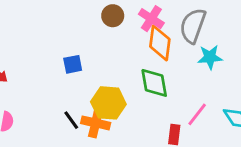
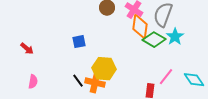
cyan star: (210, 57) -> (175, 37), turned -30
green diamond: (154, 83) -> (154, 40), moved, turned -50

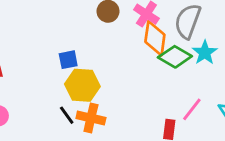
yellow hexagon: (104, 69) -> (82, 85), moved

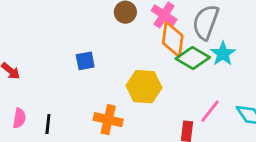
yellow hexagon: (82, 85) -> (144, 87), moved
black line: (67, 115) -> (48, 124), moved, turned 42

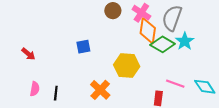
pink line: (210, 111) -> (175, 84), turned 72
orange cross: (108, 120) -> (100, 90), turned 30

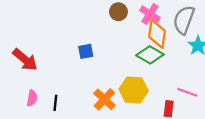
green diamond: (163, 44) -> (150, 55), moved
red arrow: (28, 54) -> (25, 60), size x1.6
yellow hexagon: (127, 66) -> (134, 90), moved

